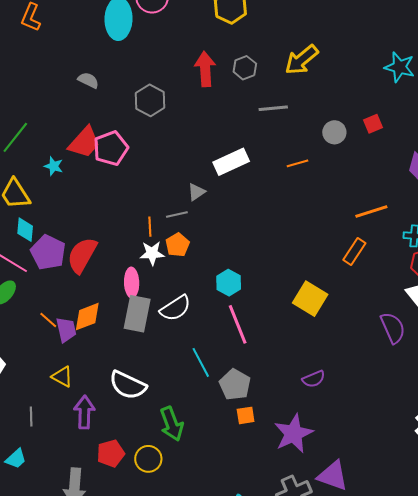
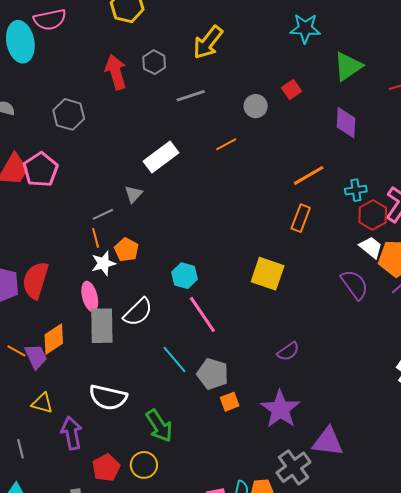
gray line: (177, 214) -> (103, 214), moved

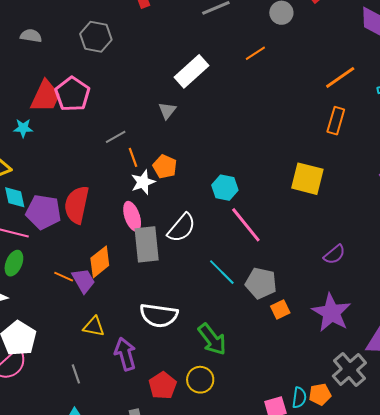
gray line: (103, 214) -> (116, 137), moved

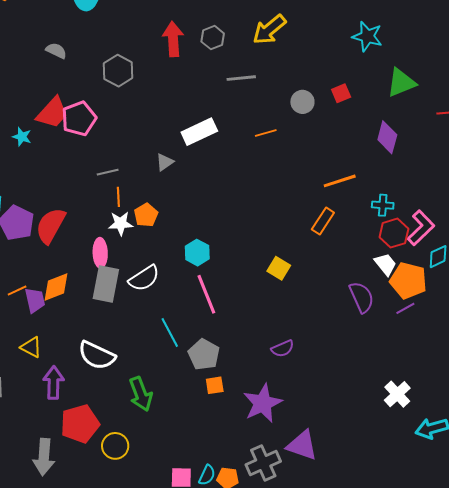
yellow square: (307, 179) -> (279, 268), size x0.7
orange line: (64, 277) -> (17, 291), turned -66
yellow circle: (200, 380) -> (115, 446), moved
red pentagon: (163, 386) -> (80, 424), size x1.4

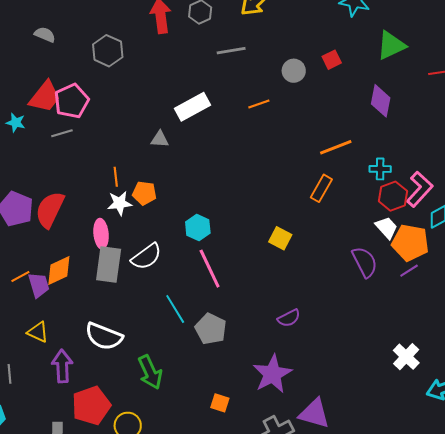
gray triangle: (165, 162) -> (160, 139), turned 42
gray line: (108, 172) -> (62, 133), moved
orange pentagon: (146, 215) -> (144, 193), turned -30
orange square: (215, 385) -> (220, 403), moved, turned 30

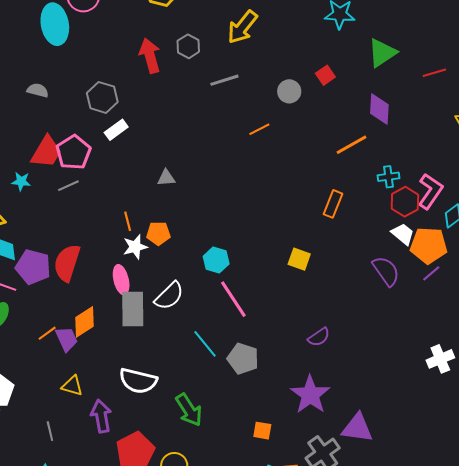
white rectangle: (193, 107) -> (116, 130), moved, size x0.7
orange line: (336, 147) -> (351, 145), moved
white cross: (406, 357) -> (440, 359), turned 32

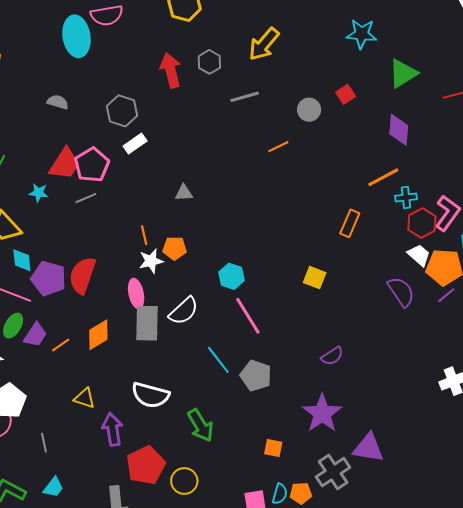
orange line: (351, 145) -> (383, 177), moved
purple trapezoid: (67, 339) -> (35, 335), moved, turned 56
gray line: (50, 431) -> (44, 443), moved

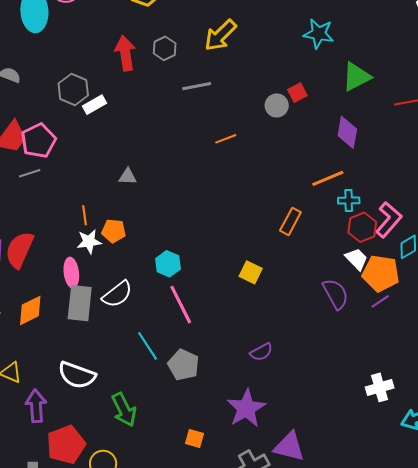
gray circle: (309, 110) -> (277, 105), moved
white rectangle: (135, 143) -> (94, 105), moved

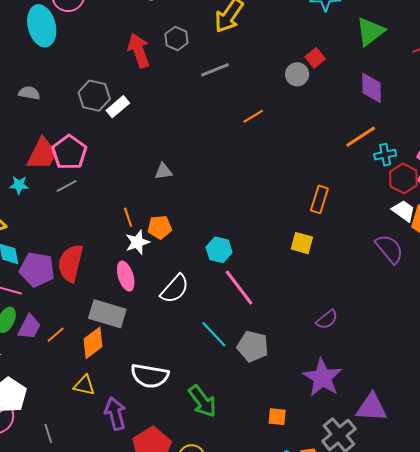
orange rectangle: (290, 221) -> (319, 199), moved
gray rectangle: (80, 303) -> (107, 314), moved, turned -69
orange diamond: (30, 310) -> (93, 343), moved

